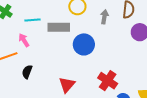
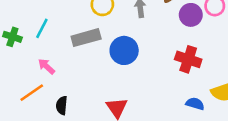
cyan line: (32, 20) -> (42, 28), moved, turned -42
red cross: (108, 81) -> (188, 59), moved

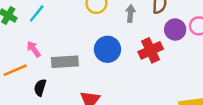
gray rectangle: (86, 38) -> (65, 62), moved
red cross: (188, 59) -> (151, 50), moved, turned 35

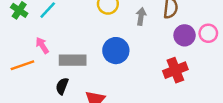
red cross: (151, 50) -> (175, 70), moved
black semicircle: (40, 88) -> (62, 86), moved

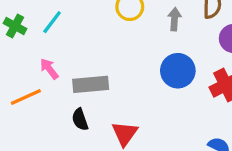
blue circle: (116, 51) -> (178, 71), moved
black semicircle: (62, 86) -> (80, 119), turned -35

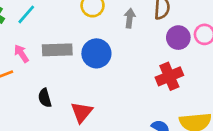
blue circle: (178, 71) -> (96, 53), moved
gray rectangle: (91, 84) -> (57, 50), moved

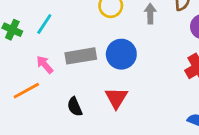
red triangle: (82, 112) -> (116, 98), moved

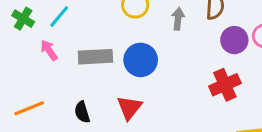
pink arrow: (45, 65) -> (49, 50), moved
orange line: (26, 91) -> (29, 108), moved

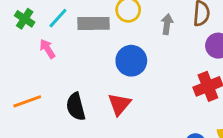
gray rectangle: (95, 57) -> (93, 23), moved
black semicircle: (82, 112) -> (76, 107), size x1.4

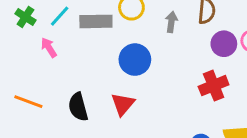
orange line: (27, 101) -> (28, 102), turned 40

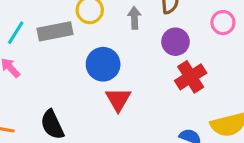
purple circle: (224, 44) -> (176, 42), moved
red triangle: (123, 104) -> (118, 99), moved

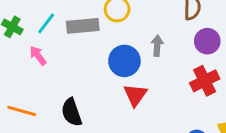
gray arrow: (134, 18) -> (157, 46), moved
purple circle: (176, 42) -> (207, 41), moved

